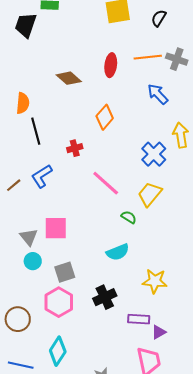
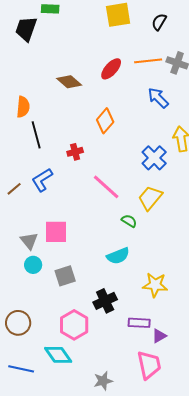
red ellipse: (111, 65) -> (111, 69), turned 35
pink hexagon: (59, 302) -> (74, 325), moved
cyan diamond: (58, 351) -> (58, 355), turned -68

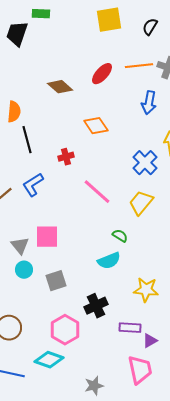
blue arrow: (158, 98) -> (149, 103), turned -125
orange diamond: (105, 121) -> (96, 126), turned -75
green semicircle: (129, 221) -> (120, 236), moved
cyan diamond: (58, 355) -> (49, 360), turned -36

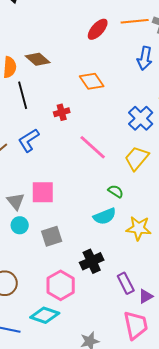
brown diamond: (60, 87) -> (38, 59), moved
yellow star: (146, 290) -> (139, 228), moved
purple rectangle: (130, 328) -> (126, 283), turned 60

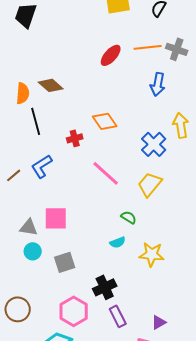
orange diamond: (92, 81) -> (105, 121), moved
gray triangle: (16, 201) -> (29, 227), turned -42
cyan semicircle: (105, 216) -> (118, 242), size x0.7
purple rectangle: (126, 283) -> (118, 316), moved

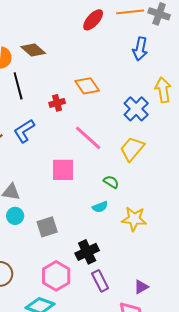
pink square: (56, 218) -> (63, 170), moved

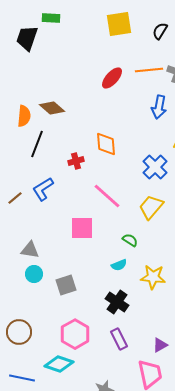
black line: (18, 86) -> (37, 144), turned 36
orange diamond: (87, 86) -> (106, 144), turned 30
black cross: (87, 252) -> (117, 302), moved, turned -30

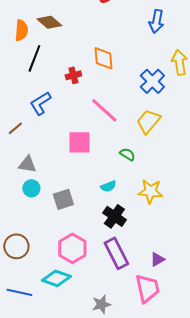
brown line: (15, 198) -> (15, 128), moved
cyan semicircle: (119, 265) -> (108, 186), moved
purple rectangle: (119, 339) -> (116, 253), size x1.4

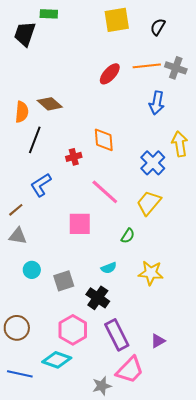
green semicircle: (127, 154) -> (128, 236), turned 91
gray triangle: (27, 164) -> (18, 236), moved
black cross: (114, 216) -> (98, 298), moved
pink trapezoid: (147, 288) -> (130, 370), moved, turned 56

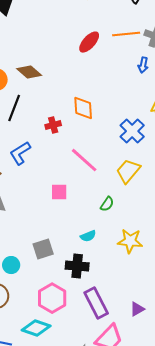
blue arrow: (157, 103) -> (143, 65), moved, size x0.7
pink square: (80, 224) -> (59, 192), size x0.7
cyan circle: (32, 270) -> (11, 265), moved
black cross: (98, 298) -> (77, 266), turned -30

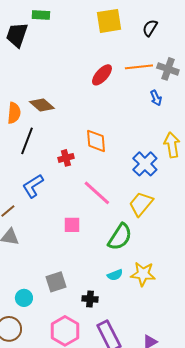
blue arrow: (143, 65) -> (156, 98), turned -35
green semicircle: (107, 204) -> (120, 237), size x1.8
cyan semicircle: (88, 236) -> (115, 275), moved
black cross: (77, 266) -> (90, 299), size x0.7

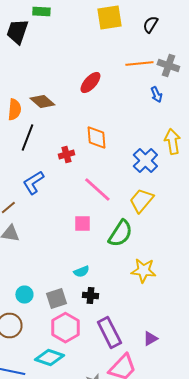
red ellipse: (102, 75) -> (90, 82), moved
pink square: (72, 225) -> (82, 224), moved
cyan semicircle: (115, 275) -> (81, 272), moved
gray square: (56, 282) -> (56, 298), moved

